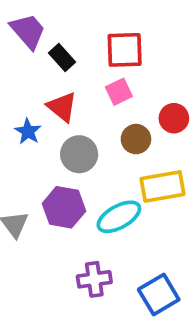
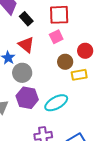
gray circle: (79, 154) -> (22, 73), moved
yellow rectangle: (163, 186) -> (79, 75), moved, size x0.7

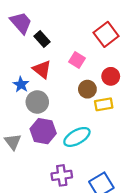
red square: (59, 15) -> (106, 34), moved, turned -35
pink square: (56, 37) -> (77, 60), turned -32

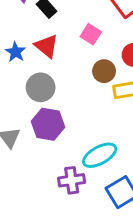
blue star: (21, 85) -> (16, 52), moved
cyan ellipse: (77, 137) -> (100, 155), moved

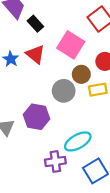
pink square: (91, 34) -> (71, 45), size x1.6
gray circle: (41, 87) -> (64, 91), moved

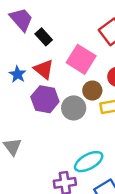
purple hexagon: (37, 117) -> (45, 99), moved

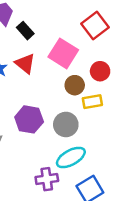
purple hexagon: (45, 99) -> (29, 119), moved
gray circle: (74, 108) -> (66, 124), moved

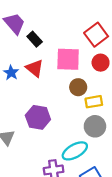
pink square: (63, 53) -> (68, 59), turned -30
red circle: (100, 71) -> (101, 63), moved
gray circle: (66, 124) -> (95, 126), moved

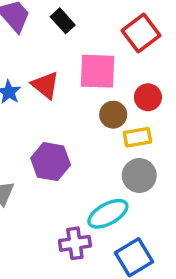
black rectangle: (35, 39) -> (63, 21), moved
red circle: (101, 63) -> (148, 97), moved

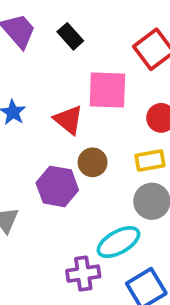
red triangle: (45, 85) -> (68, 120), moved
brown circle: (113, 115) -> (93, 162), moved

